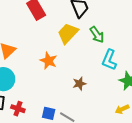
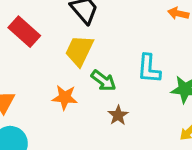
green arrow: (97, 35) -> (103, 81), moved

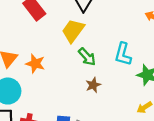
orange star: (65, 97) -> (35, 64), moved

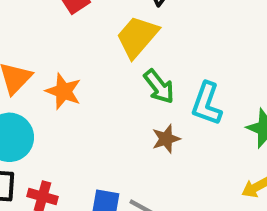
cyan L-shape: (123, 54) -> (207, 104), moved

